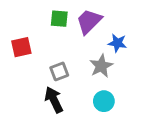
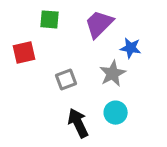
green square: (59, 19) -> (49, 19), moved
black arrow: (54, 100) -> (78, 123), moved

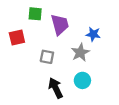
purple trapezoid: (99, 24) -> (60, 25), moved, turned 120
gray square: (66, 80) -> (47, 57), turned 32

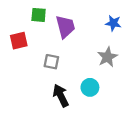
blue star: (93, 34) -> (113, 23), moved
gray star: (80, 52) -> (107, 57), moved

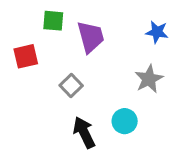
gray square: (51, 62) -> (71, 85), turned 35

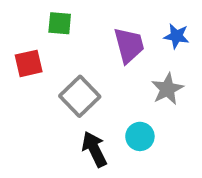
purple trapezoid: (91, 37) -> (129, 45), moved
gray square: (71, 85) -> (80, 96), size x1.5

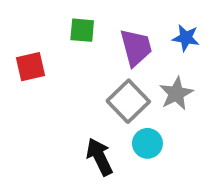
green square: (60, 23) -> (82, 30), moved
gray square: (80, 96) -> (128, 101), moved

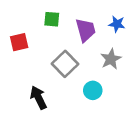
gray square: (128, 101) -> (65, 64), moved
black arrow: (99, 157) -> (38, 98), moved

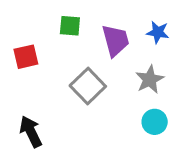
cyan circle: (93, 90) -> (155, 122), moved
black arrow: (38, 98) -> (31, 132), moved

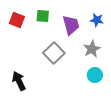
red square: (26, 57) -> (17, 20), moved, turned 35

